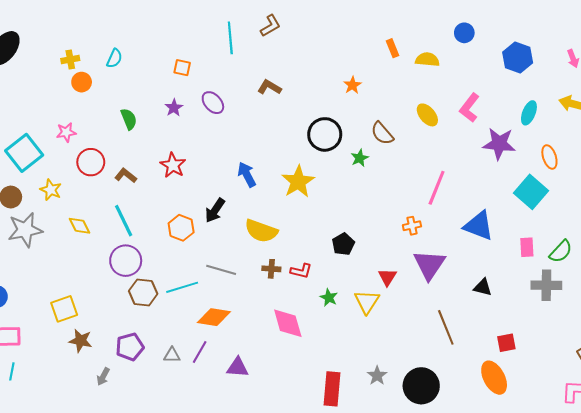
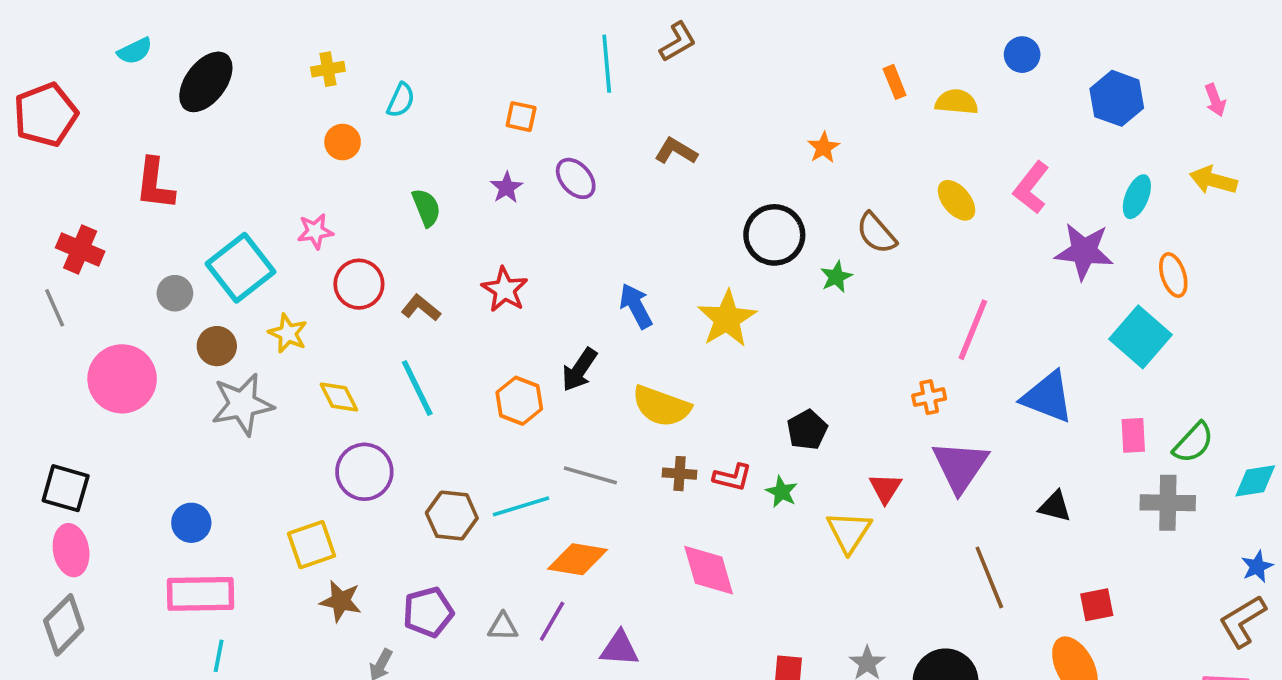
yellow cross: (70, 60) -> (328, 69), moved
purple circle: (126, 261) -> (364, 472), moved
green star: (329, 298) -> (782, 492), moved

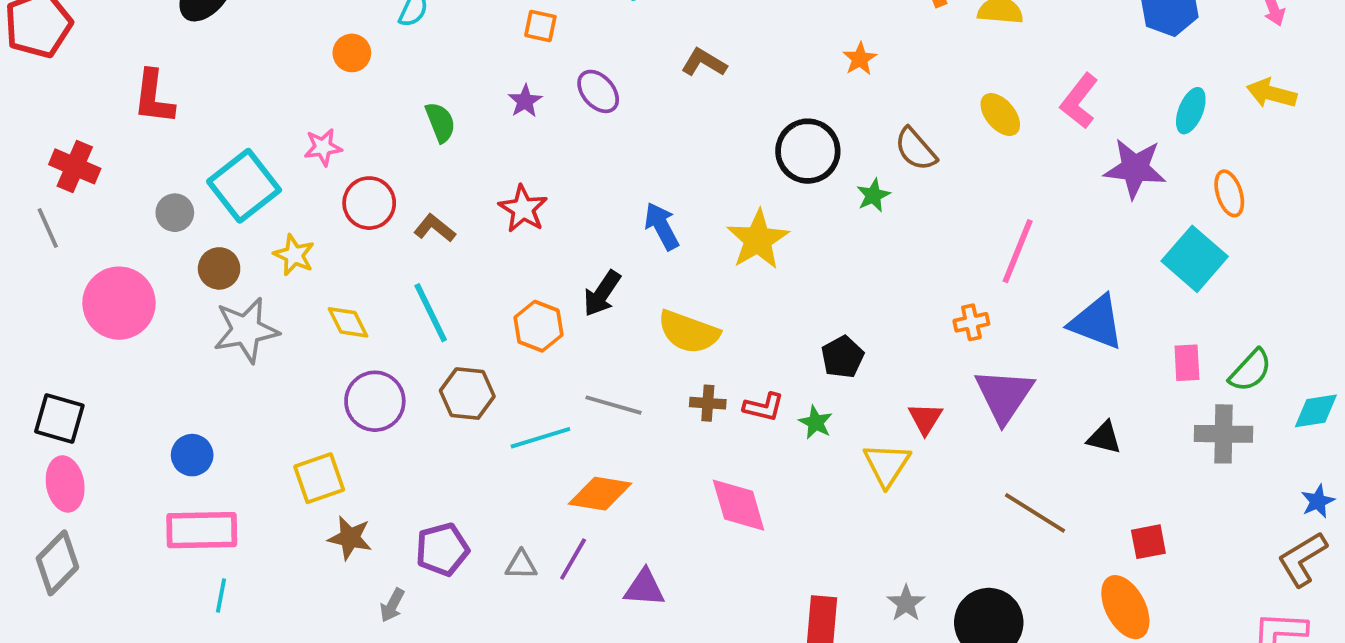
brown hexagon: (452, 516) -> (467, 394), moved
brown line: (989, 577) -> (1035, 513), turned -36

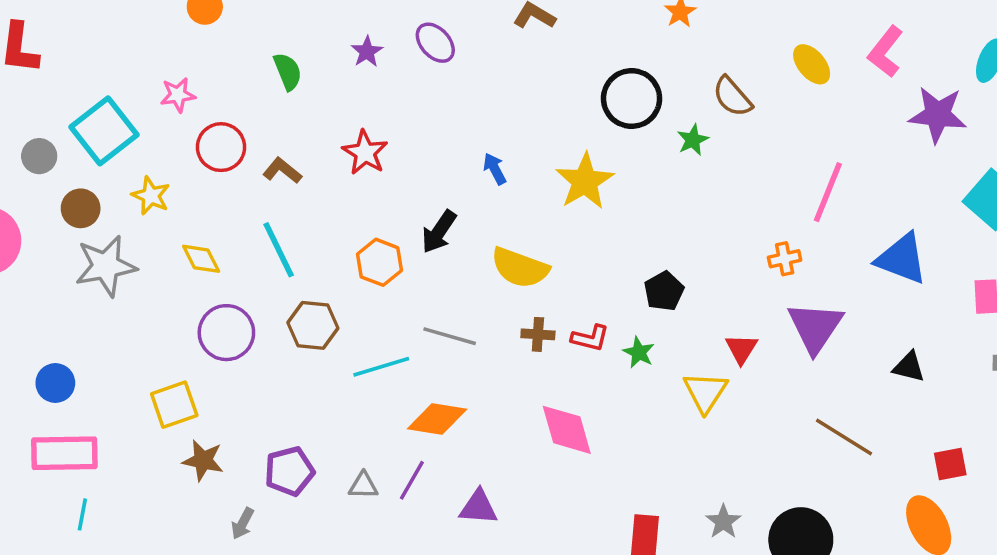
blue arrow: (662, 226) -> (495, 169), size x0.7

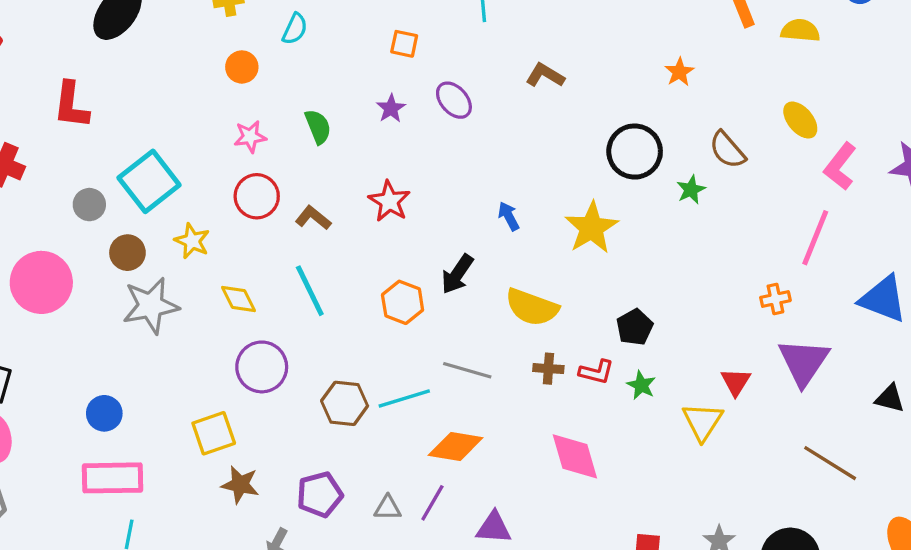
pink L-shape: (885, 52) -> (840, 166), moved
pink star: (178, 95) -> (250, 137), moved
black pentagon: (664, 291) -> (635, 327), moved
brown hexagon: (313, 325) -> (345, 403), moved

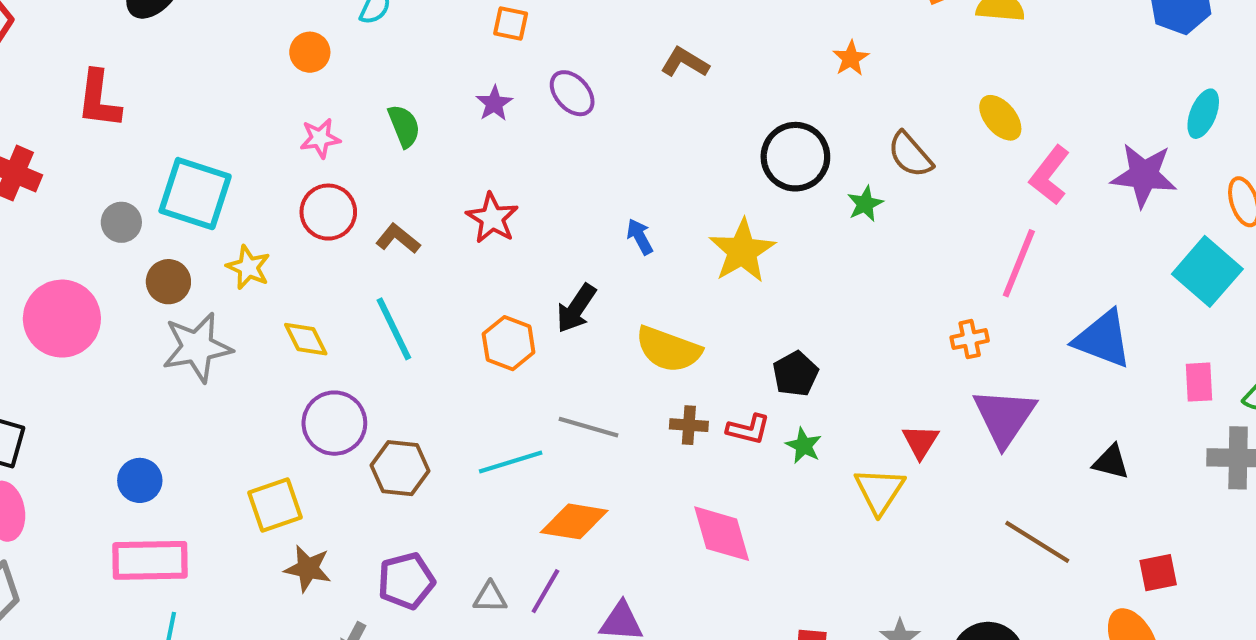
cyan square: (149, 181) -> (195, 194), turned -34
brown hexagon: (345, 403) -> (400, 468), moved

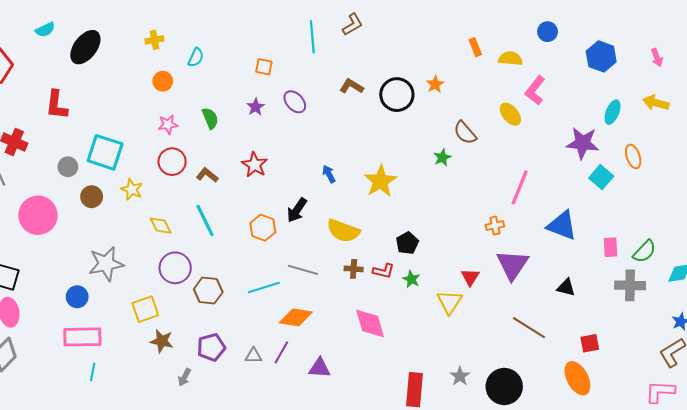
black circle: (795, 157) -> (397, 95), moved
pink L-shape: (1050, 175) -> (535, 90), moved
cyan square: (1207, 271) -> (601, 177), moved, size x0.7
gray star: (197, 347) -> (106, 264), moved

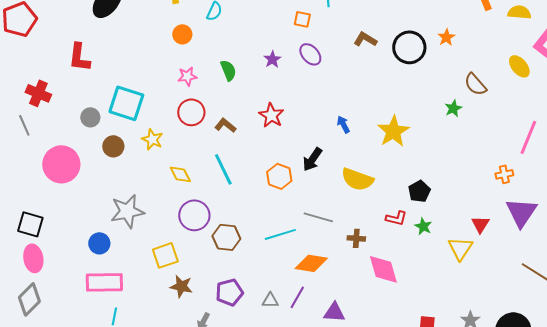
orange square: (264, 67) -> (302, 19), moved
brown cross: (354, 269) -> (356, 238), moved

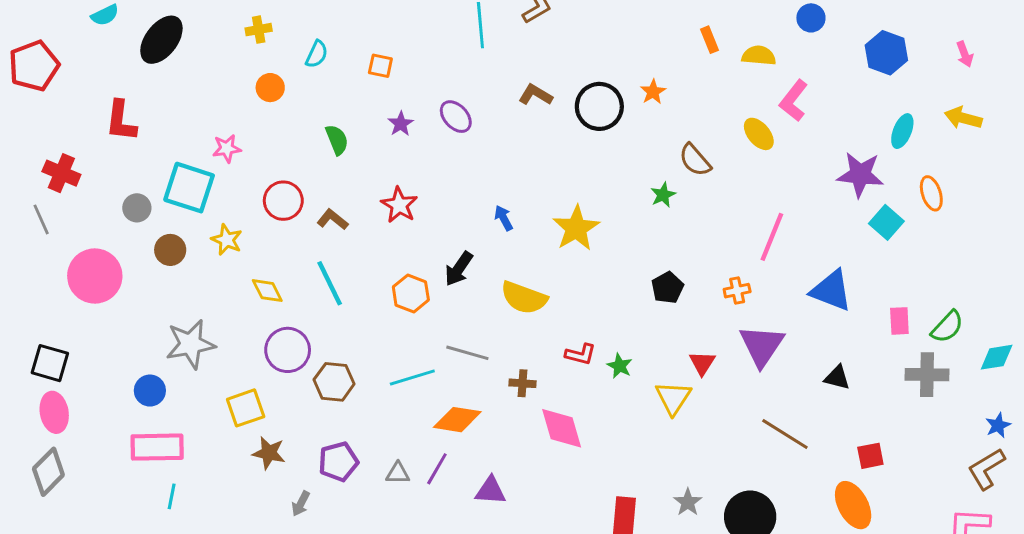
orange square: (302, 19) -> (380, 66), moved
pink star: (187, 76) -> (227, 148), moved
black pentagon: (419, 191) -> (667, 288), moved

